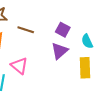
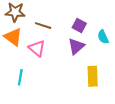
pink triangle: (19, 66) -> (37, 48), moved
yellow rectangle: (85, 68) -> (93, 76), moved

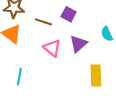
purple square: (79, 26) -> (69, 14), moved
pink triangle: (37, 48) -> (52, 48), moved

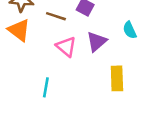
cyan line: (19, 77) -> (46, 87), moved

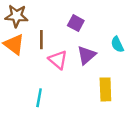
brown line: (56, 16) -> (41, 40), moved, turned 72

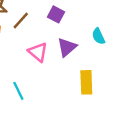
brown line: (41, 40) -> (21, 20), moved, turned 42
cyan line: (39, 98) -> (18, 91), turned -36

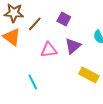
pink triangle: (38, 52) -> (49, 50), turned -48
yellow rectangle: (86, 82) -> (89, 75), turned -60

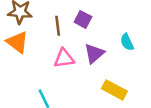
brown line: (35, 24) -> (58, 26), moved, turned -49

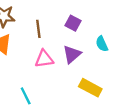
purple square: (83, 19) -> (73, 23), moved

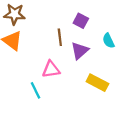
brown line: (38, 29) -> (60, 37), moved
pink triangle: (44, 59) -> (51, 69), moved

